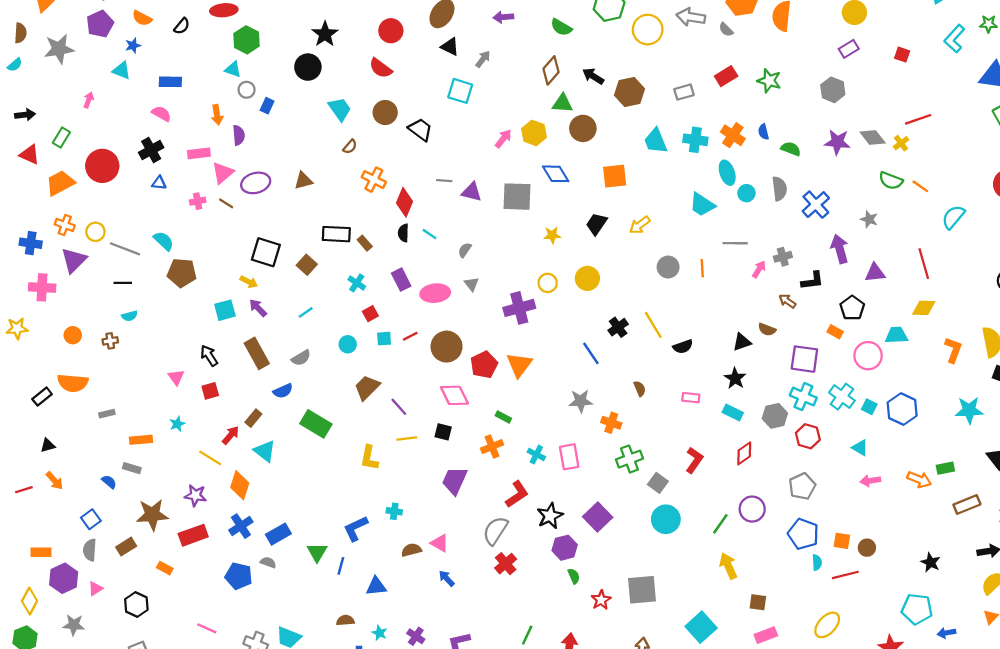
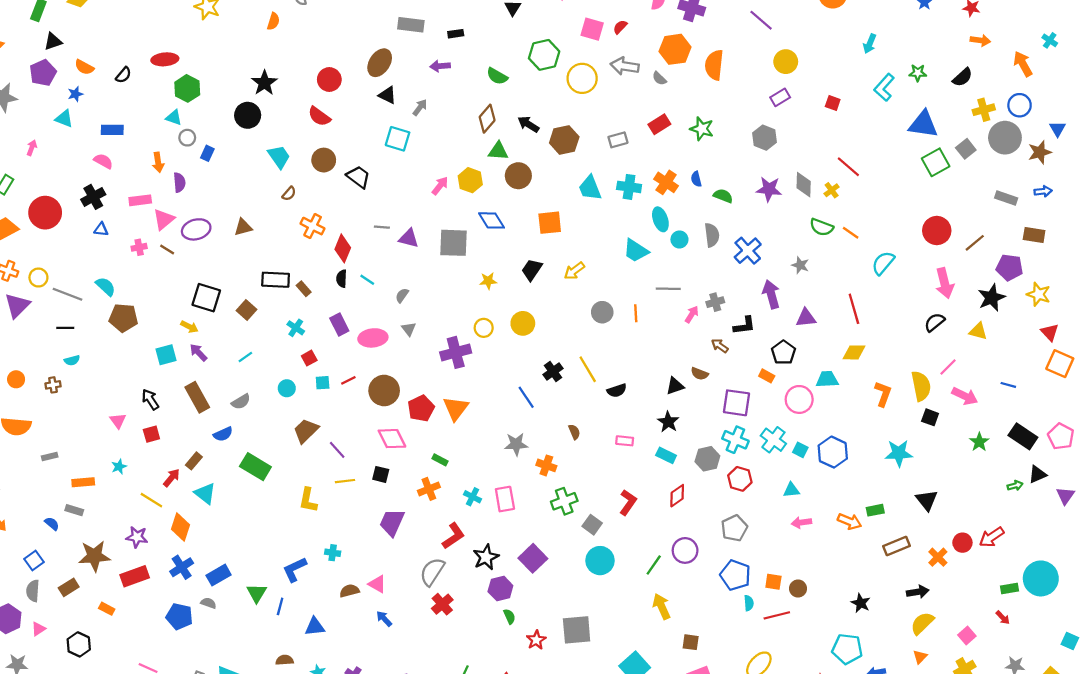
red line: (918, 119) -> (848, 167), turned 60
gray diamond: (873, 137) -> (804, 185), turned 40
cyan triangle: (860, 448) -> (791, 490), turned -36

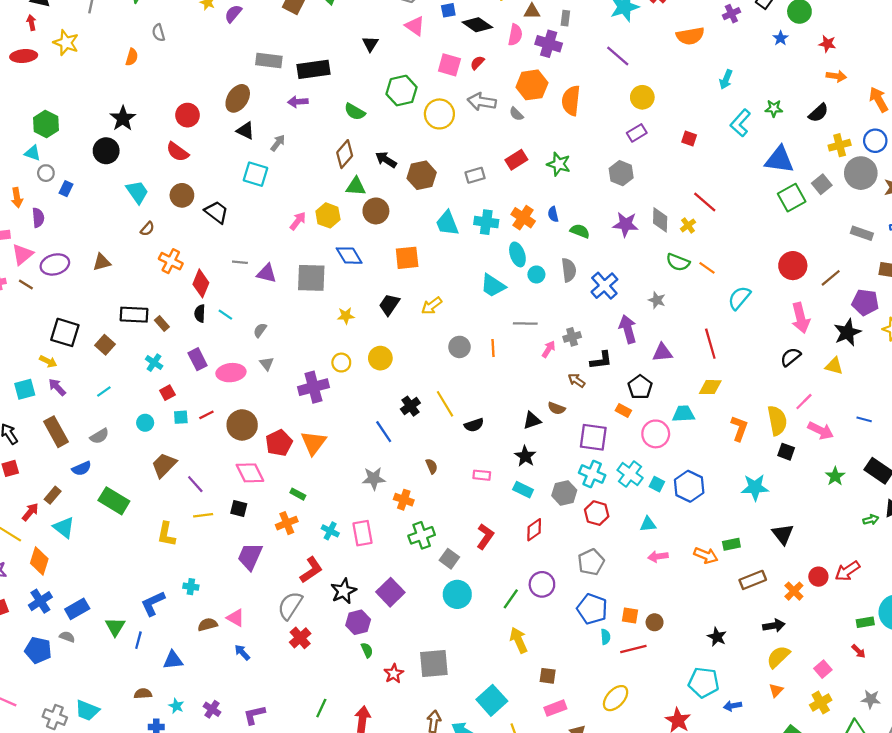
black rectangle: (456, 34) -> (313, 69), size x2.0
red ellipse: (165, 59) -> (24, 56), moved

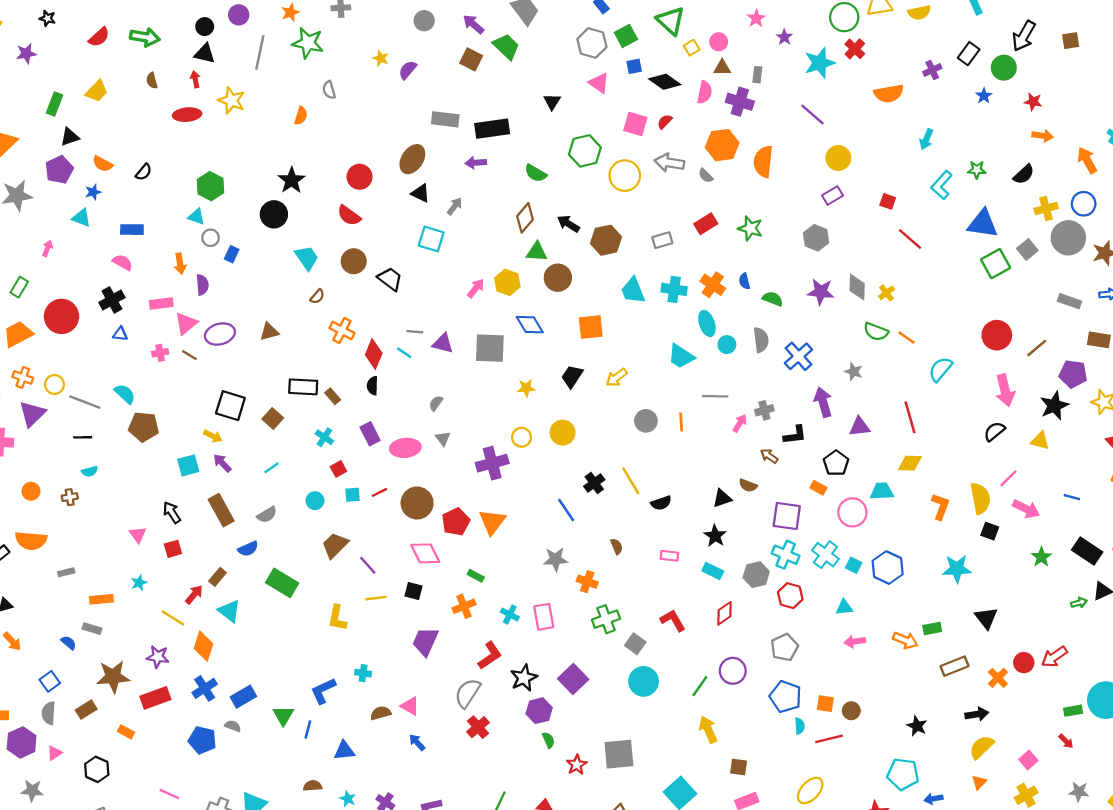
red line: (705, 202) -> (910, 239), moved
cyan line: (225, 315) -> (404, 353), moved
red L-shape: (485, 536) -> (673, 620), turned -65

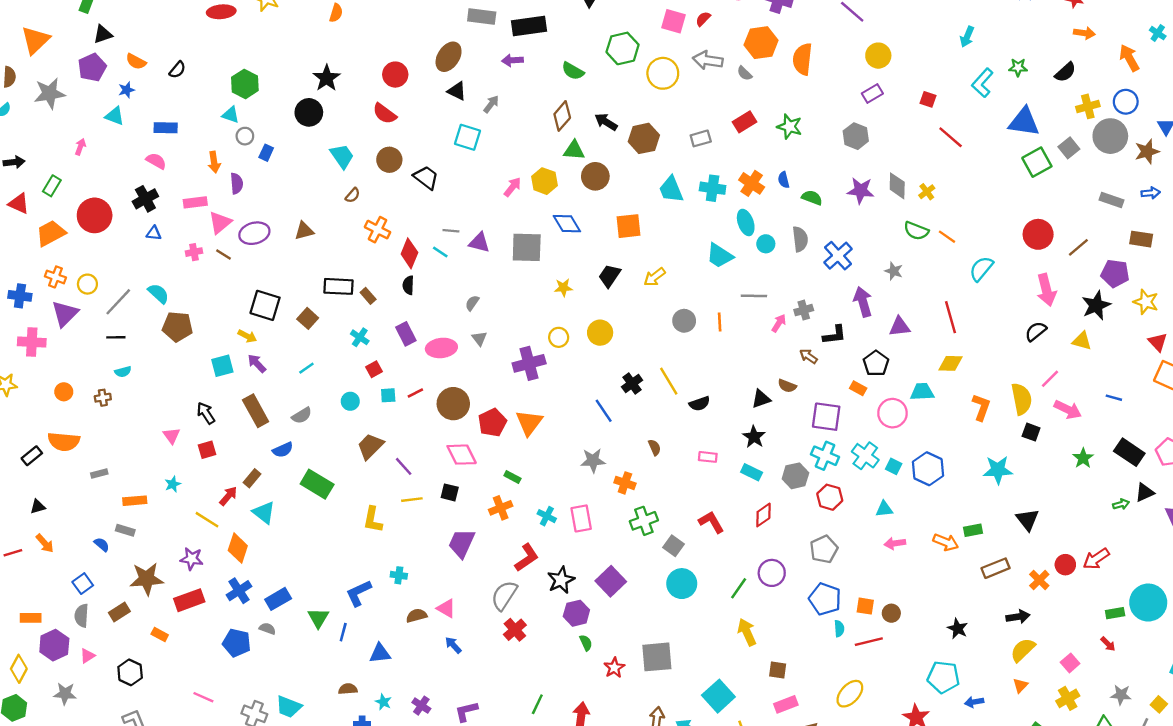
gray line: (85, 402) -> (118, 302), turned -68

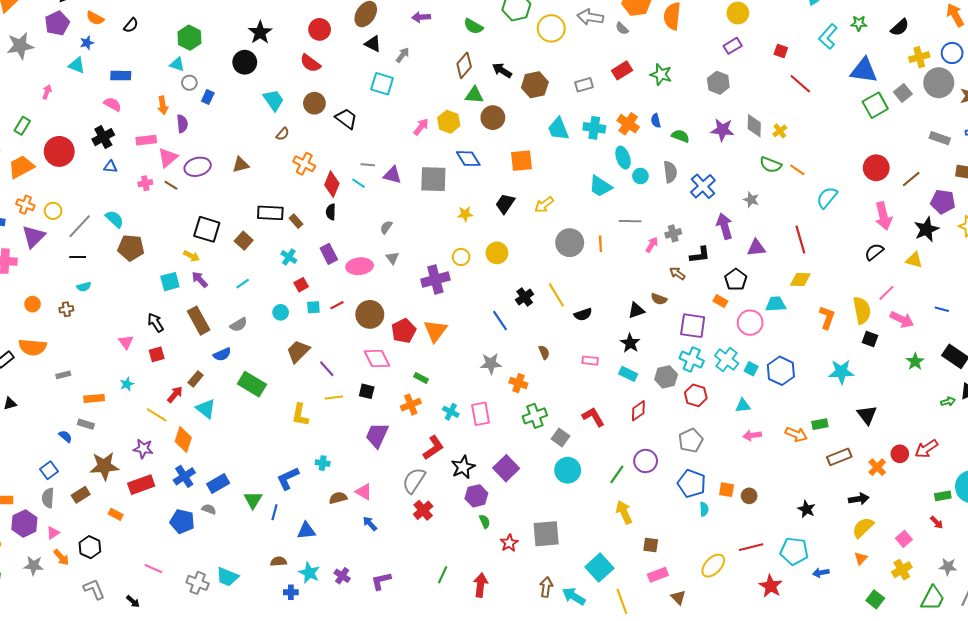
gray circle: (684, 321) -> (570, 243), size x1.4
orange arrow: (45, 543) -> (61, 557), moved
red line: (869, 642) -> (751, 547), moved
cyan star: (383, 702) -> (309, 573), size x1.5

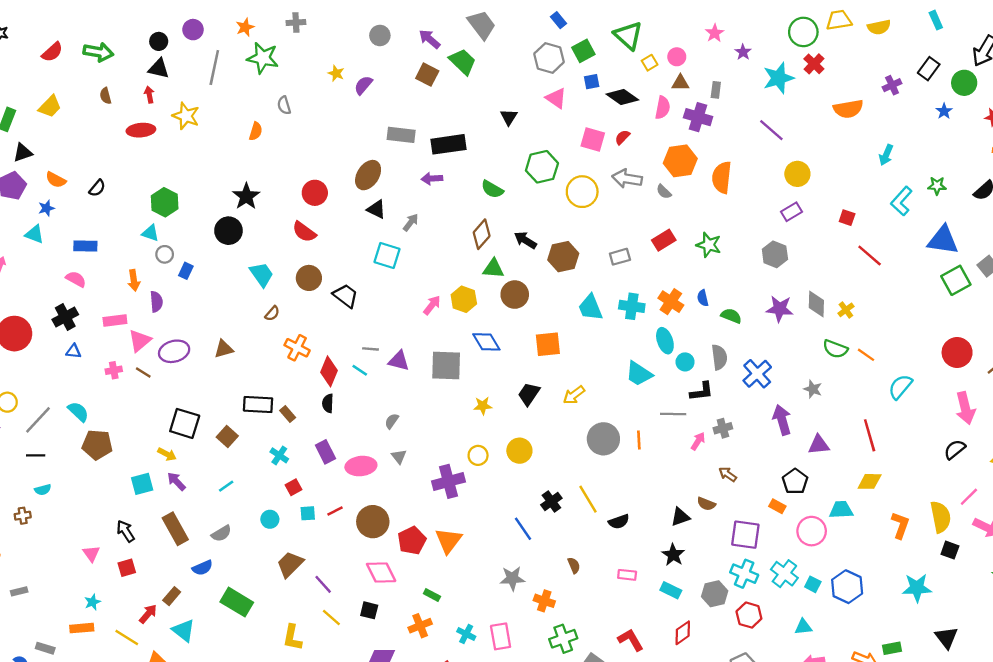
black L-shape: (700, 255) -> (702, 392), moved
yellow line: (334, 397) -> (331, 617), turned 48
orange rectangle: (94, 398) -> (82, 628), moved

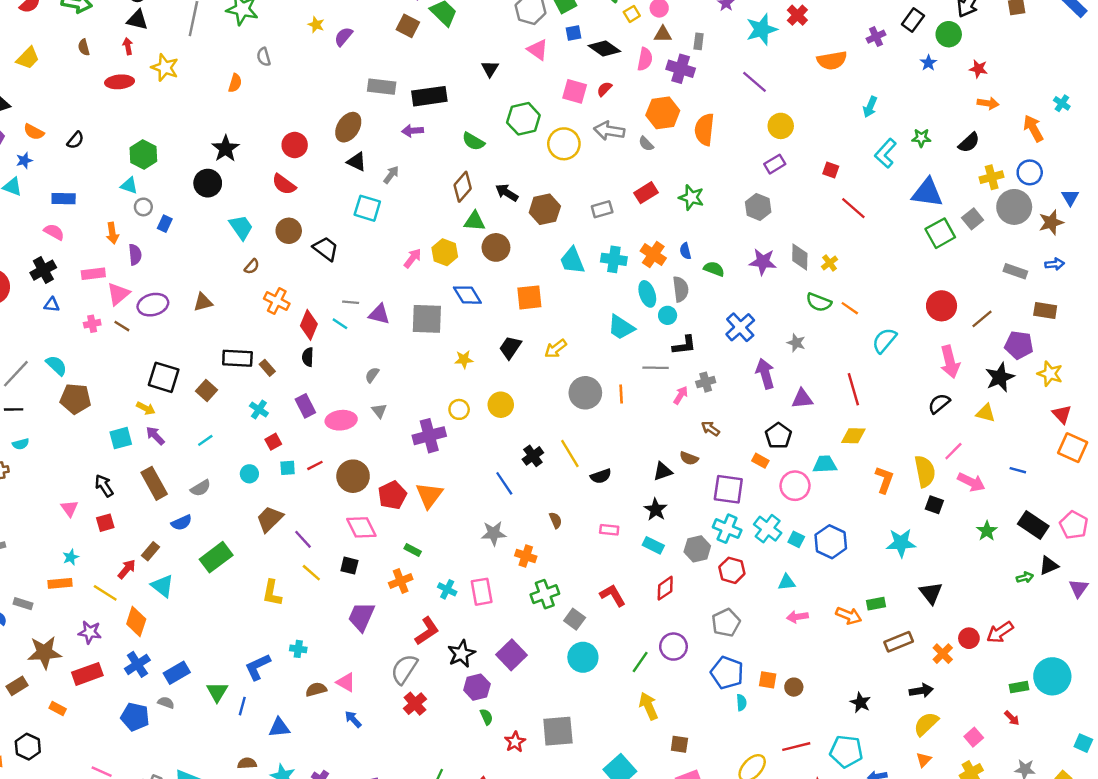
gray semicircle: (719, 357) -> (681, 289), moved
green rectangle: (237, 602) -> (216, 557), turned -68

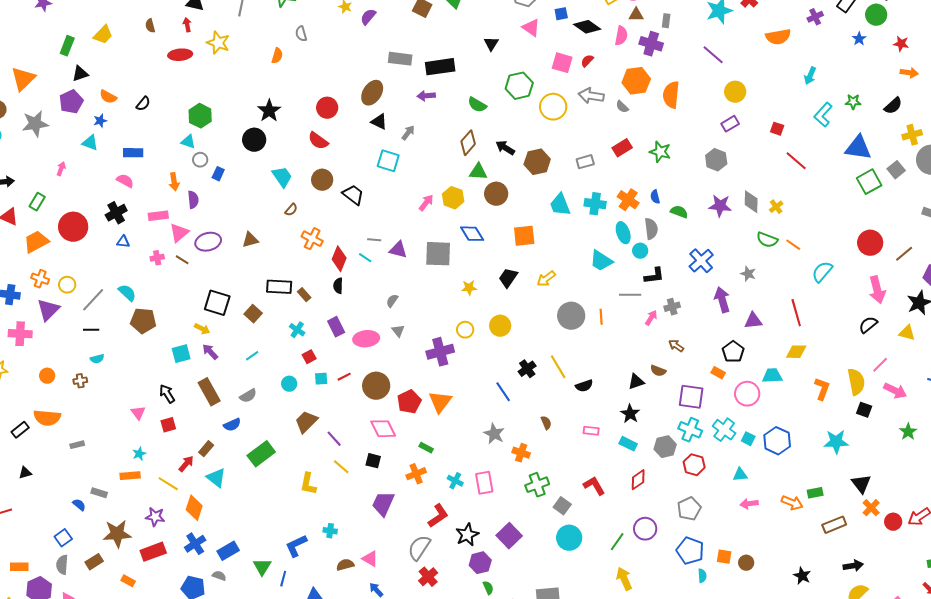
gray star: (494, 533) -> (494, 434), turned 30
orange cross: (943, 654) -> (871, 508), moved

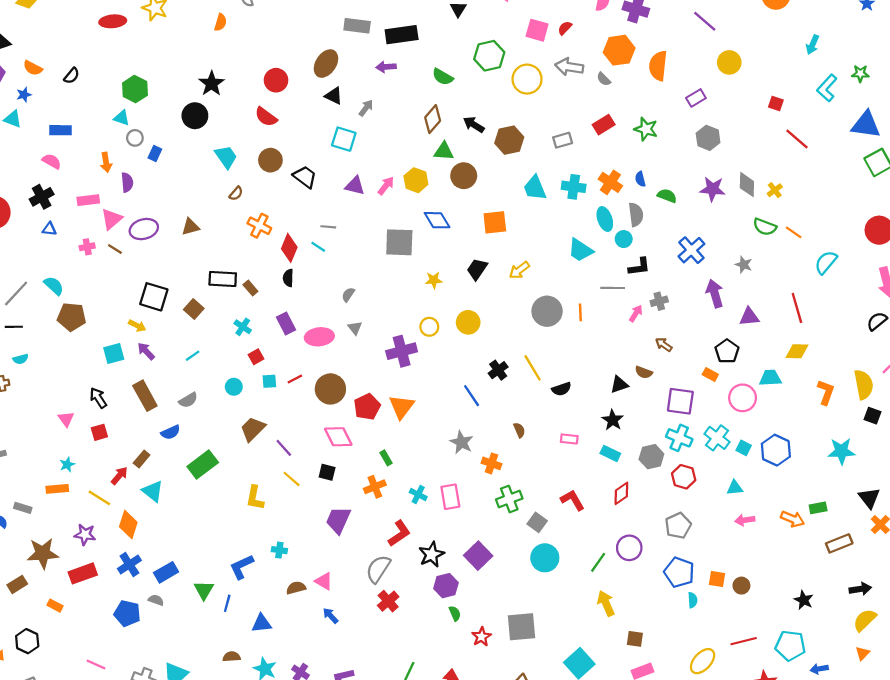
purple rectangle: (730, 124) -> (696, 98), moved
purple triangle: (398, 250) -> (355, 186), moved
green rectangle: (426, 448) -> (386, 458), turned 32

